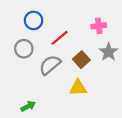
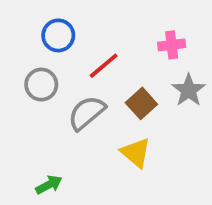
yellow triangle: (78, 88) -> (136, 153), turned 42

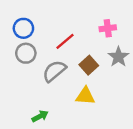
blue circle: (58, 35) -> (23, 28), moved
yellow triangle: (136, 153) -> (85, 96), turned -36
green arrow: (49, 185) -> (40, 116), moved

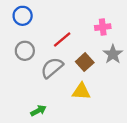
blue circle: (23, 28) -> (23, 16), moved

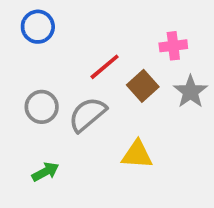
gray circle: (25, 51) -> (42, 107), moved
brown square: (85, 62) -> (143, 86), moved
green arrow: (38, 111) -> (45, 172), moved

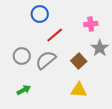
blue circle: (38, 27) -> (40, 14), moved
brown square: (143, 86) -> (79, 61), moved
yellow triangle: (137, 155) -> (79, 90), moved

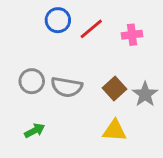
red line: (55, 35) -> (91, 29), moved
gray star: (100, 48) -> (145, 94), moved
gray semicircle: (46, 60) -> (67, 87), turned -130

